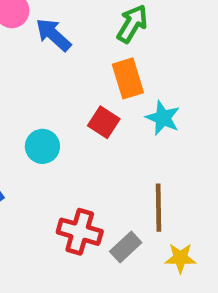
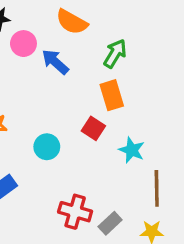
cyan star: (163, 118) -> (132, 150), moved
brown line: (158, 208) -> (157, 188), moved

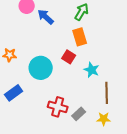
cyan circle: (47, 147) -> (41, 68), size x1.5

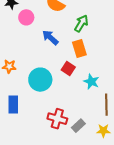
blue arrow: (46, 17) -> (50, 37), moved
blue rectangle: (14, 93) -> (13, 105), turned -54

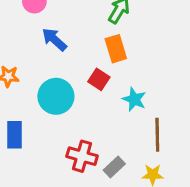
blue arrow: (50, 37) -> (54, 39), moved

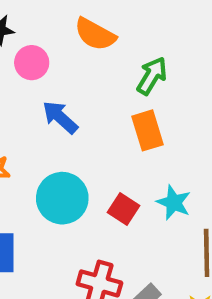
red square: (99, 79) -> (123, 209), moved

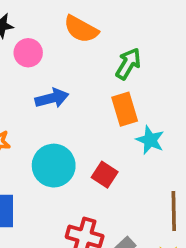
blue arrow: (60, 117) -> (52, 98), turned 124
cyan star: (174, 203) -> (150, 140), moved

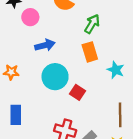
cyan star: (150, 140) -> (116, 70), moved
cyan circle: (54, 166) -> (55, 77), moved

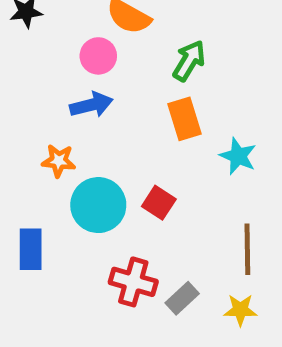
pink circle: (30, 17) -> (98, 56), moved
orange star: (11, 72) -> (59, 161), moved
cyan circle: (55, 77) -> (98, 205), moved

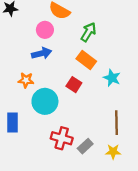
orange rectangle: (184, 119) -> (86, 60), turned -36
red square: (159, 203) -> (74, 85), moved

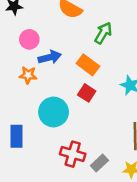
pink circle: (45, 30) -> (29, 39), moved
orange rectangle: (86, 60) -> (88, 65), moved
orange star: (26, 80) -> (28, 75), moved

